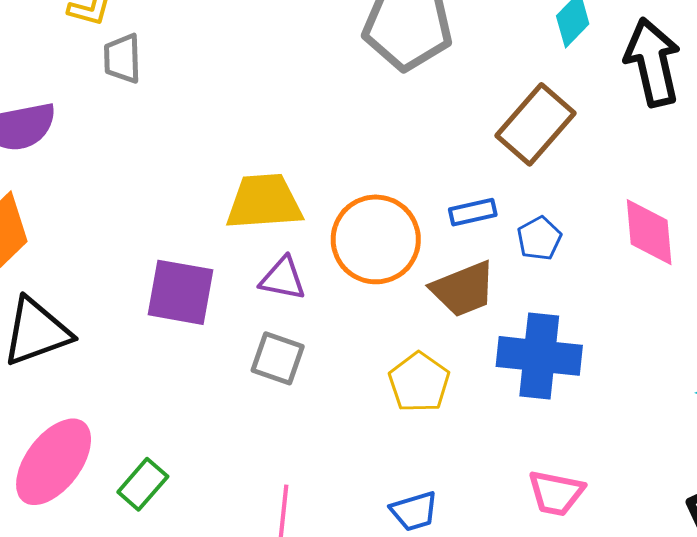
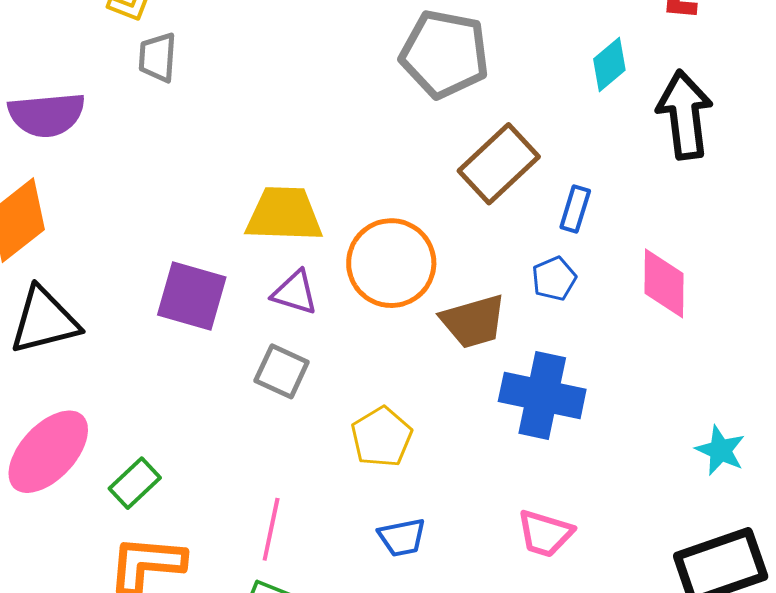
brown rectangle: (536, 124) -> (499, 164), moved
blue rectangle: (473, 212) -> (575, 209), moved, turned -66
yellow pentagon: (419, 382) -> (382, 437), moved

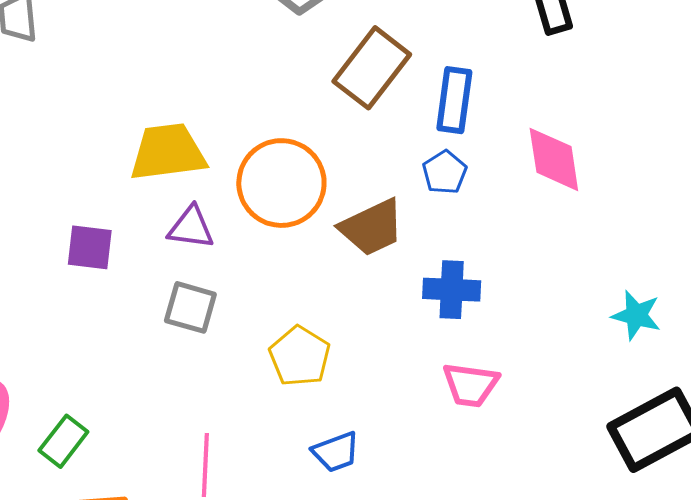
blue rectangle: (575, 209) -> (454, 100), size x1.4
purple square: (192, 296) -> (90, 247), size x0.7
blue cross: (542, 395) -> (452, 290), size x0.7
pink trapezoid: (545, 534) -> (471, 385), moved

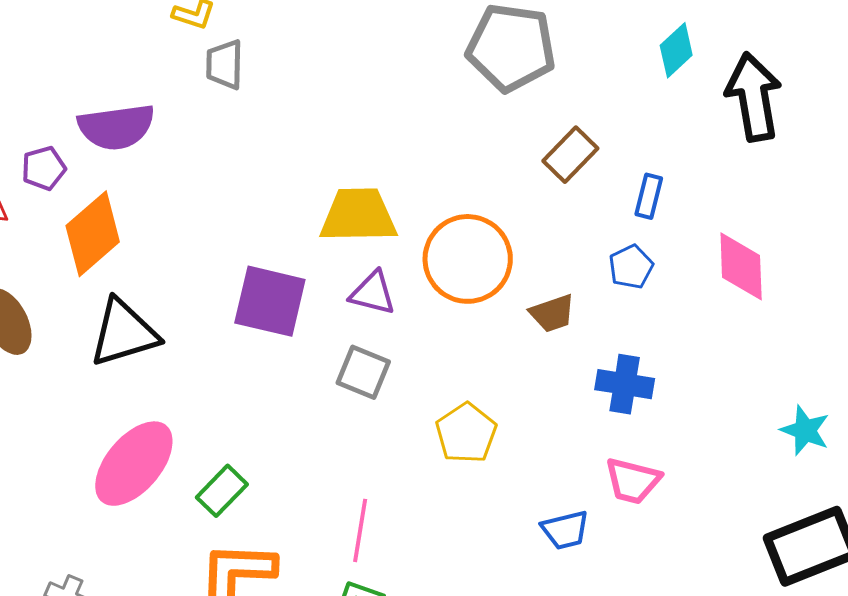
brown rectangle: (372, 68) -> (570, 155), size x0.7
blue rectangle: (454, 100) -> (649, 196), size x0.7
brown trapezoid: (372, 227) -> (552, 313), size x0.7
purple square: (90, 247) -> (270, 301), size x1.5
blue trapezoid: (336, 452) -> (565, 530), moved

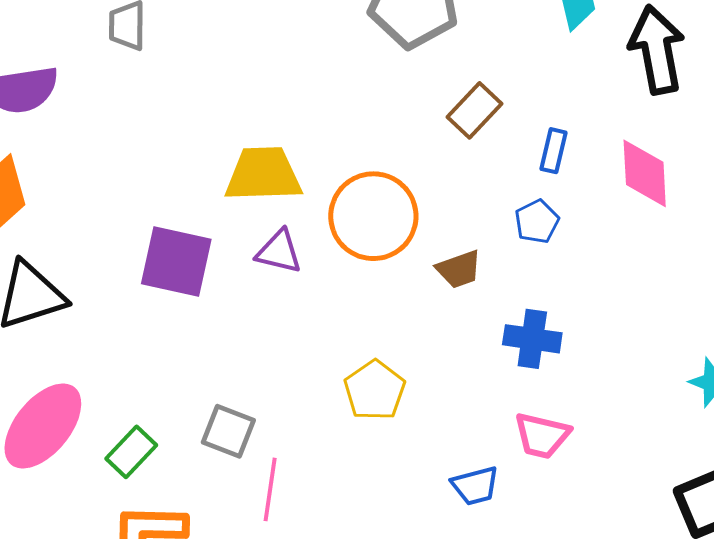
pink diamond: (741, 266) -> (645, 173), moved
gray square: (363, 372) -> (228, 431), moved

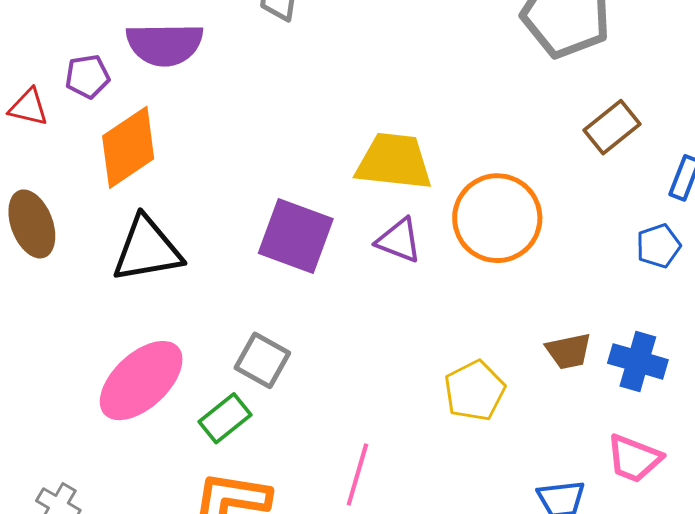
brown trapezoid: (459, 269) -> (569, 351), moved
gray square: (228, 431) -> (262, 360), moved

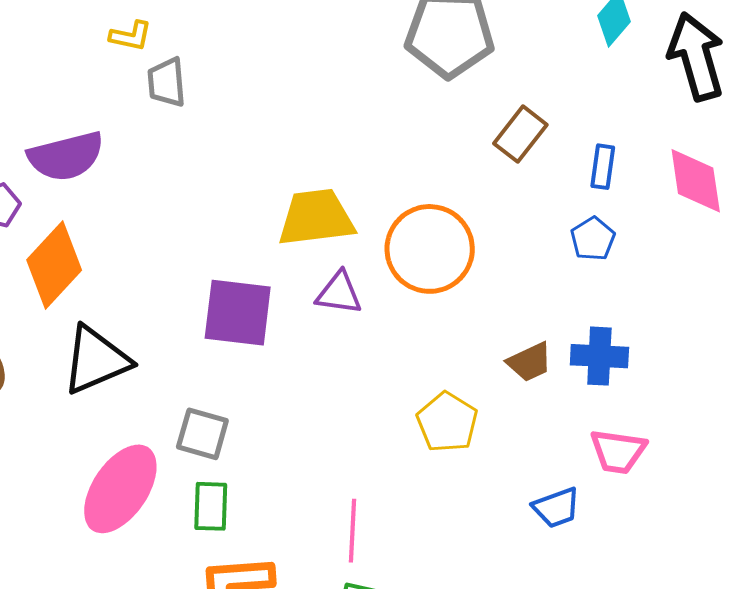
gray square: (262, 360) -> (202, 434), moved
green rectangle: (225, 418) -> (211, 506), turned -36

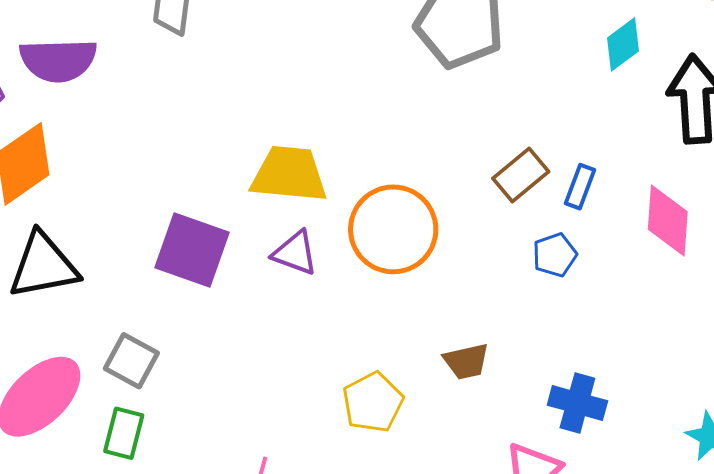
brown rectangle: (520, 134) -> (521, 175), moved
blue cross: (599, 356) -> (577, 403), moved

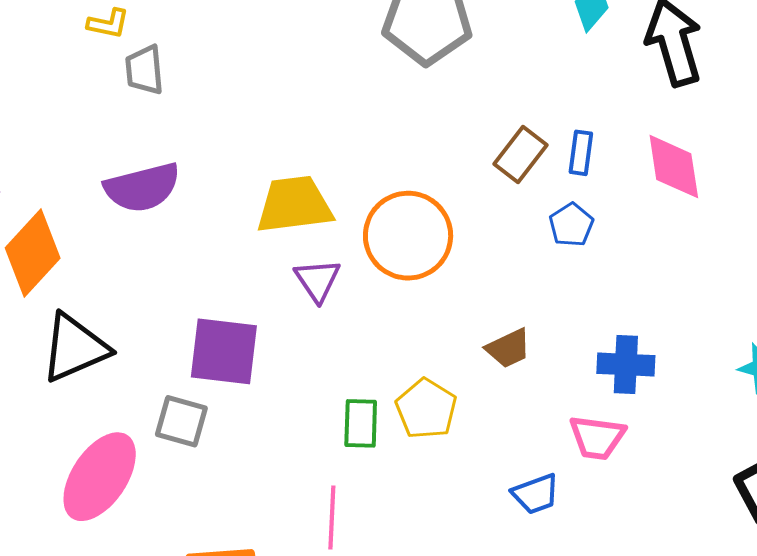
purple semicircle: (58, 60) -> (142, 187), moved
purple square: (192, 250) -> (224, 351), moved
purple triangle: (295, 253) -> (318, 280), turned 48
green rectangle: (124, 433) -> (361, 423), moved

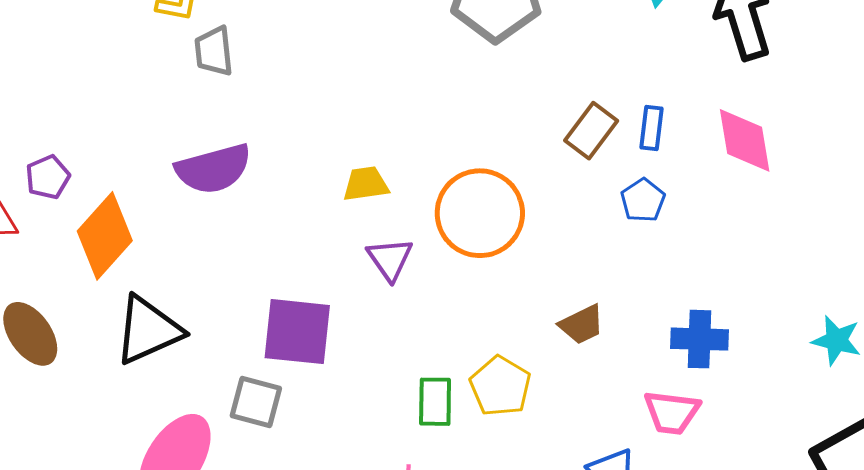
yellow trapezoid: (294, 205) -> (366, 184), size x0.6

